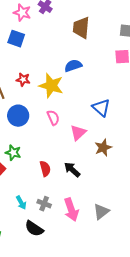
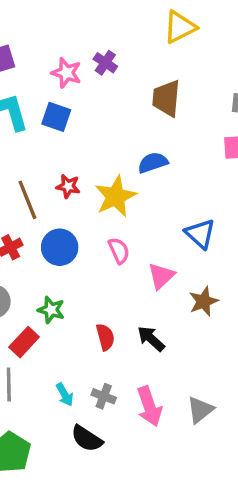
yellow star: (51, 86) -> (116, 196), turned 30

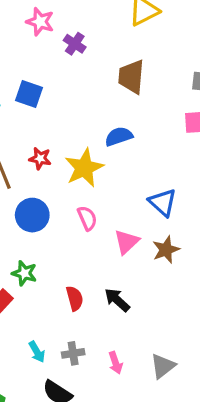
pink star: (66, 73) -> (40, 22), moved
brown star: (204, 301) -> (166, 250), moved
gray cross: (104, 396) -> (73, 353), turned -30
pink arrow: (149, 406) -> (116, 363), size x0.6

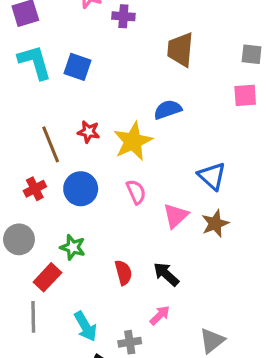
purple cross: (75, 44) -> (123, 16), turned -30
cyan arrow: (37, 352) -> (85, 326), size x1.4
gray cross: (73, 353) -> (130, 342), moved
pink arrow: (116, 363) -> (160, 315), moved, turned -115

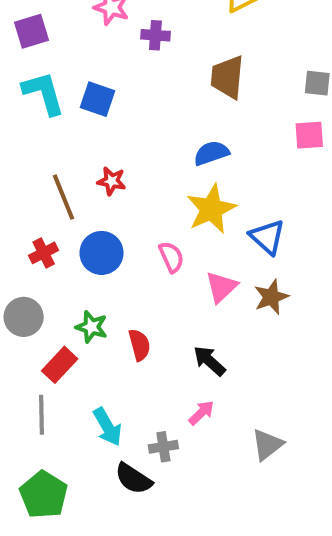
yellow star: (133, 141) -> (211, 209), moved
red semicircle: (123, 273) -> (139, 345), moved

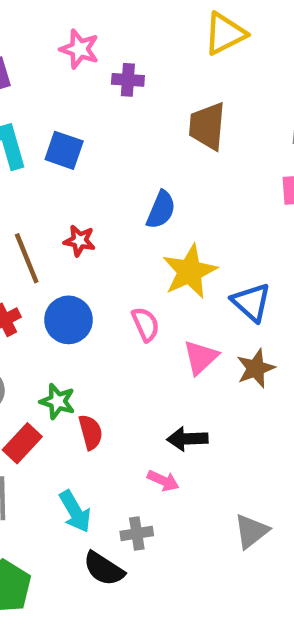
blue semicircle: (211, 153) -> (161, 210), moved, turned 132
red semicircle: (139, 345) -> (91, 432), moved
black arrow: (209, 361) -> (187, 439), turned -44
pink arrow: (201, 413) -> (163, 481), moved, turned 68

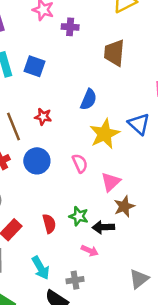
blue triangle: (251, 302) -> (139, 124), moved
brown star: (256, 368) -> (124, 206), moved
green star: (57, 401) -> (79, 216), moved

